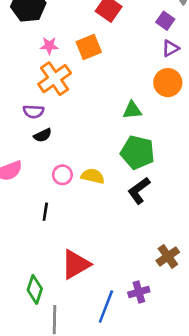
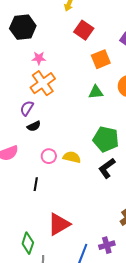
orange square: (89, 47) -> (101, 59), moved
green triangle: (132, 110) -> (96, 92), moved
purple semicircle: (33, 112) -> (27, 108), turned 119

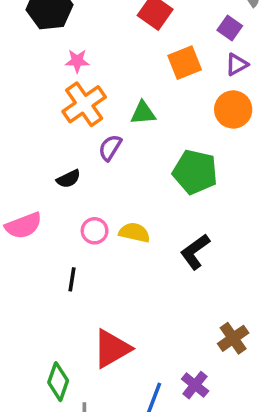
green triangle: (96, 92) -> (143, 113), moved
purple semicircle: (27, 108) -> (110, 148), moved
green pentagon: (106, 139) -> (195, 172), moved
purple cross: (107, 245) -> (195, 385), turned -35

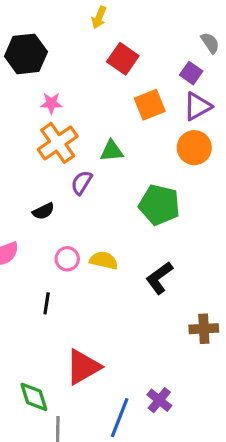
purple triangle: (237, 64) -> (197, 106), size x1.4
brown cross: (233, 338) -> (204, 329), moved, turned 32
green diamond: (58, 382) -> (34, 397), turned -36

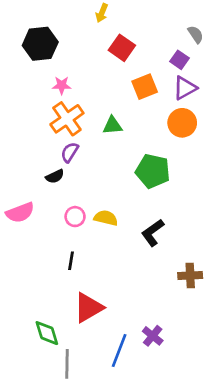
purple semicircle: (82, 183) -> (70, 152), moved
black line: (47, 303) -> (71, 261), moved

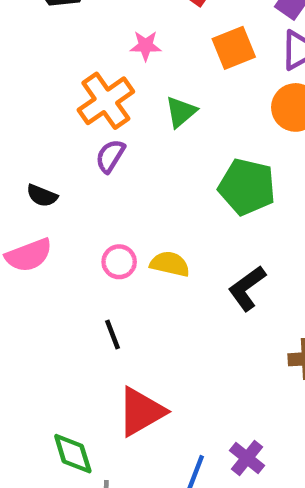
pink star: (62, 85) -> (146, 46), moved
green triangle: (113, 125) -> (181, 112), turned -35
black semicircle: (55, 176) -> (42, 196), moved, turned 48
black line: (71, 261) -> (112, 335), turned -30

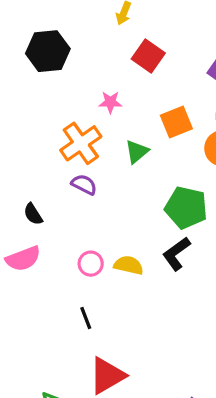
orange square: (234, 48) -> (176, 122), moved
purple semicircle: (110, 156) -> (84, 185), turned 85
black semicircle: (42, 196) -> (33, 214), turned 35
black L-shape: (247, 288) -> (176, 254), moved

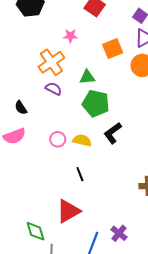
green triangle: (137, 152) -> (87, 77), moved, turned 35
green pentagon: (186, 208) -> (96, 103), moved
black line: (86, 318) -> (80, 174), moved

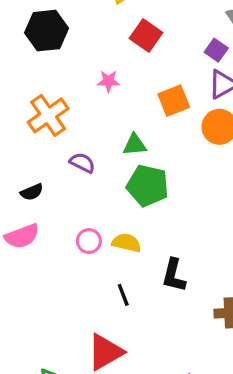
orange cross: (51, 62) -> (48, 115), moved
black semicircle: (21, 108) -> (32, 192), turned -80
black L-shape: (113, 133) -> (174, 275), moved, turned -40

